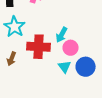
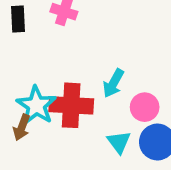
cyan star: (15, 27) -> (36, 105), moved
pink circle: (71, 48) -> (145, 107), moved

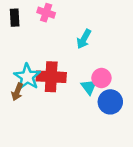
cyan arrow: (113, 83) -> (84, 39), moved
cyan triangle: (119, 142) -> (89, 87), moved

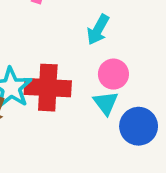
pink circle: (101, 78) -> (113, 74), moved

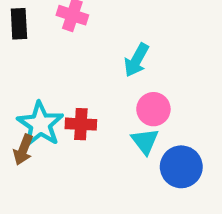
red cross: (48, 88) -> (81, 124), size x0.6

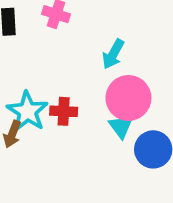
pink circle: (153, 109) -> (128, 98), size x1.5

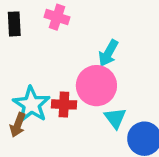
pink circle: (128, 98) -> (96, 86), moved

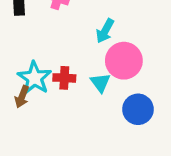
pink circle: (96, 86) -> (124, 61), moved
cyan triangle: (115, 118) -> (100, 83), moved

